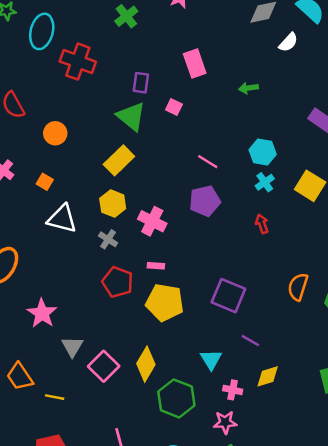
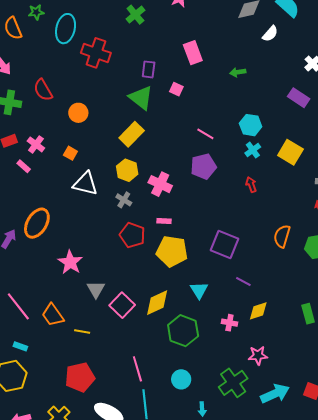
cyan triangle: (211, 359) -> (199, 290), moved
yellow diamond: (146, 364) -> (157, 303), turned 36
pink star: (225, 422) -> (258, 355), moved

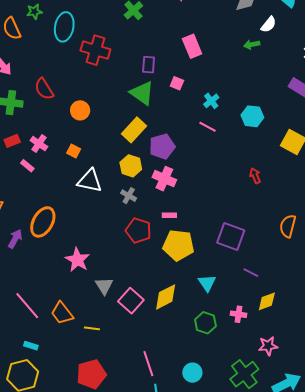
green arrow: (238, 72) -> (252, 44), moved
cyan cross: (253, 150) -> (211, 101), moved
purple pentagon: (203, 166) -> (162, 146), moved
green hexagon: (183, 331) -> (205, 323), moved, size x0.7

